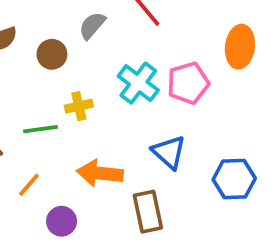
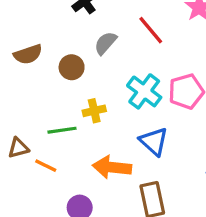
blue triangle: (169, 152) -> (154, 141), moved
orange line: (29, 185) -> (46, 166), moved, turned 75

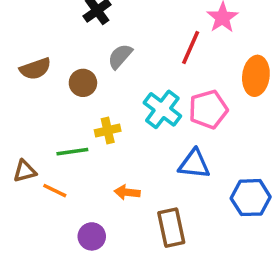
red line: (151, 30) -> (191, 48), moved, turned 64
blue triangle: (154, 141) -> (194, 164), moved, turned -36
orange arrow: (112, 167) -> (127, 192), size x0.6

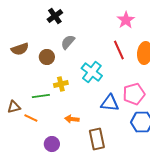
red line: (191, 48) -> (119, 50), moved, turned -48
pink pentagon: (208, 109) -> (134, 94), moved

